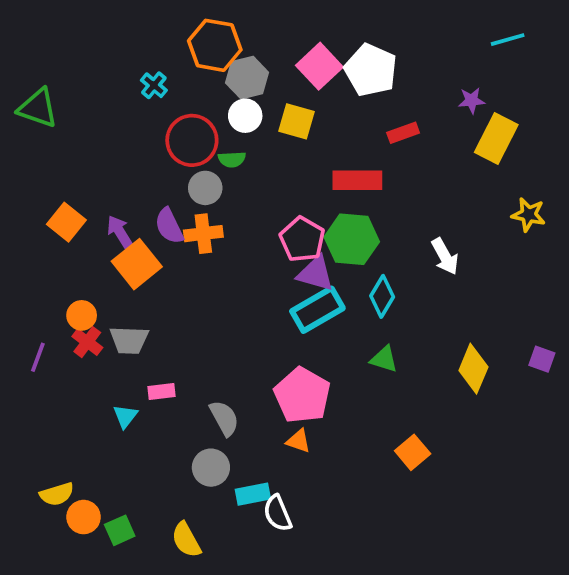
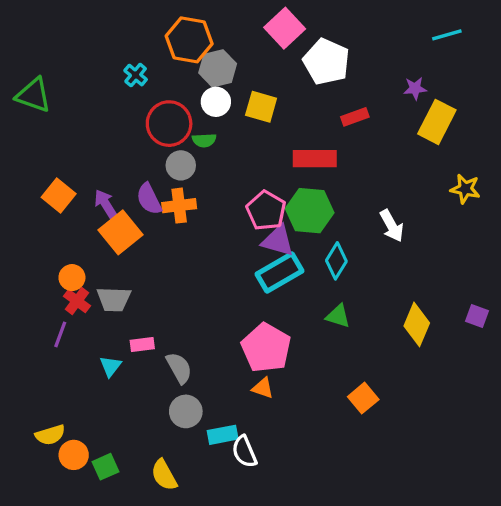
pink square: (319, 66) -> (285, 28), moved
purple line: (38, 357) -> (60, 334), moved
gray semicircle: (224, 418) -> (179, 368), moved

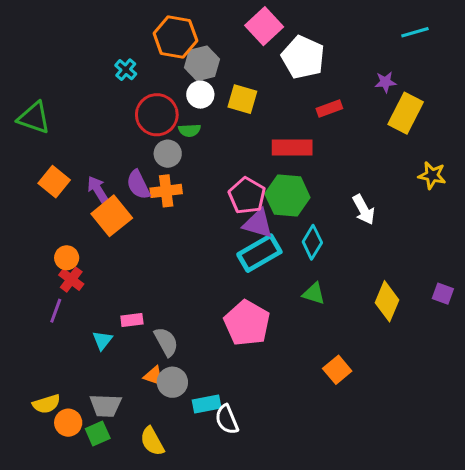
green triangle: (33, 95) -> (34, 118), moved
gray trapezoid: (114, 299) -> (106, 406), moved
orange triangle: (263, 388) -> (154, 376), moved

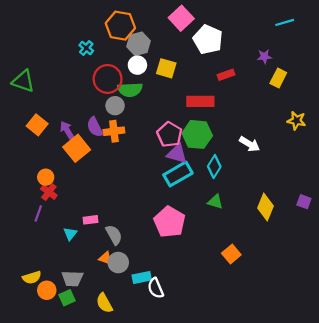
yellow rectangle: (406, 113) -> (278, 78), size x0.7
green semicircle: (189, 130) -> (130, 90), size x1.6
white arrow: (364, 210) -> (249, 144), turned -30

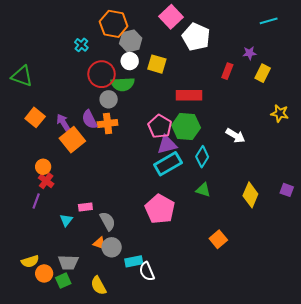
red rectangle: (226, 75) -> (227, 71), moved, turned -49
purple triangle: (177, 154) -> (167, 145), turned -30

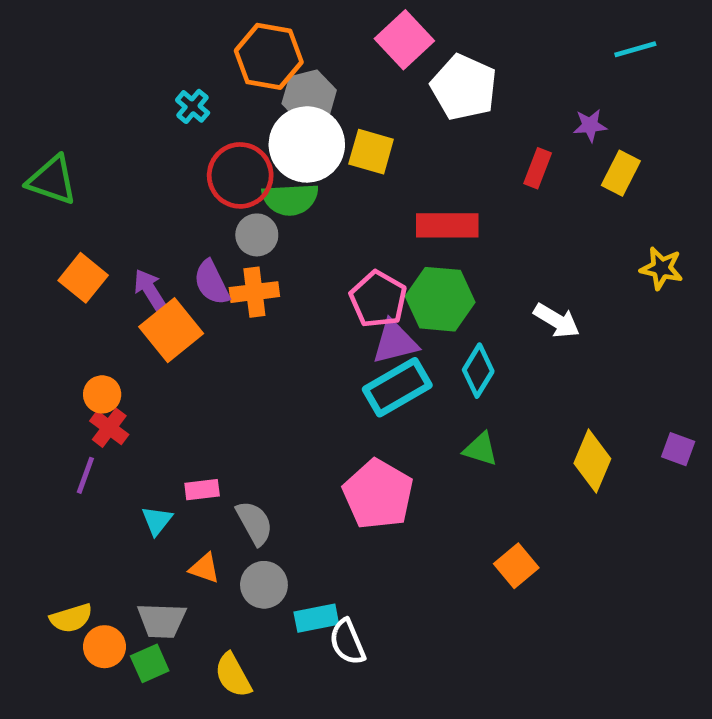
white circle: (130, 61) -> (307, 144), size x1.8
orange triangle: (99, 243) -> (204, 568), moved

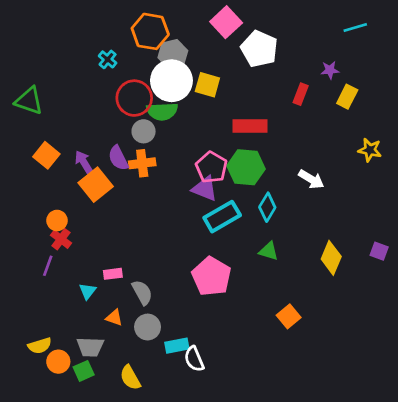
purple triangle: (395, 342) -> (205, 189), moved, turned 36

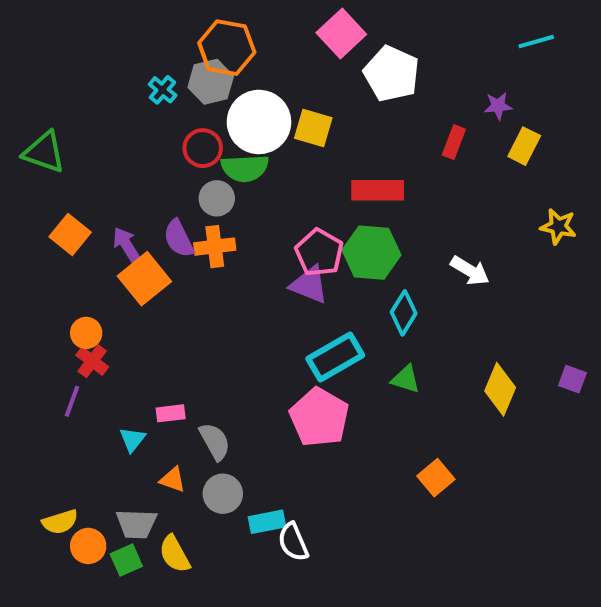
gray hexagon: (173, 54) -> (211, 82), moved
red circle: (134, 98) -> (203, 148), size x0.7
cyan rectangle: (222, 217) -> (335, 357), moved
yellow semicircle: (130, 378) -> (175, 554), moved

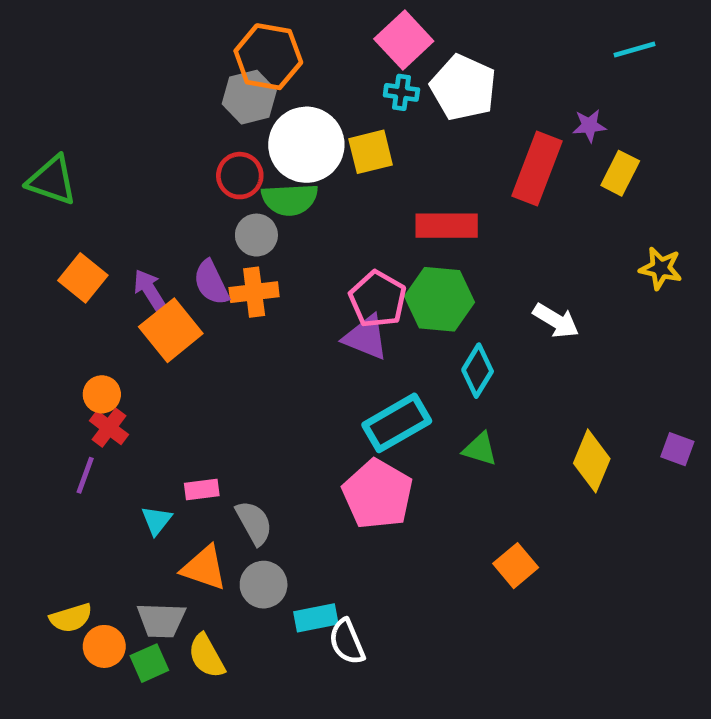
cyan cross: (163, 90) -> (401, 92), moved, turned -32
yellow square: (313, 128) -> (371, 152), turned -30
red rectangle: (454, 142) -> (537, 168), size x1.8
orange triangle: (173, 480) -> (204, 568), size x1.5

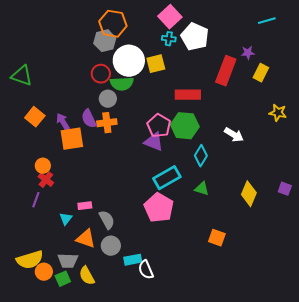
orange square: (171, 330) -> (72, 139), turned 30
orange square: (516, 566) -> (217, 238), turned -30
yellow semicircle: (71, 618) -> (30, 260), size x1.5

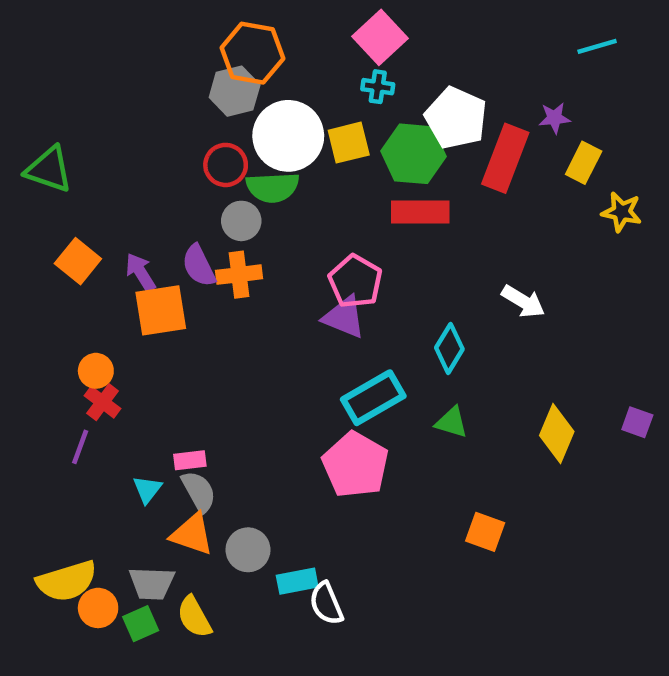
white pentagon: (195, 37) -> (456, 118), moved
yellow star: (278, 113) -> (622, 212), moved
green hexagon: (185, 126) -> (414, 154), moved
gray semicircle: (107, 220) -> (199, 492), moved

